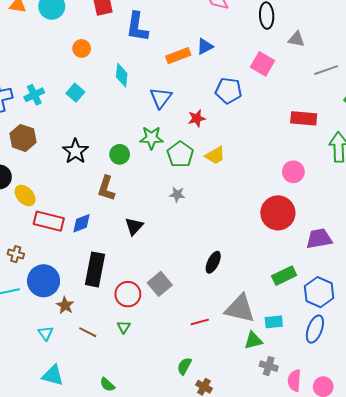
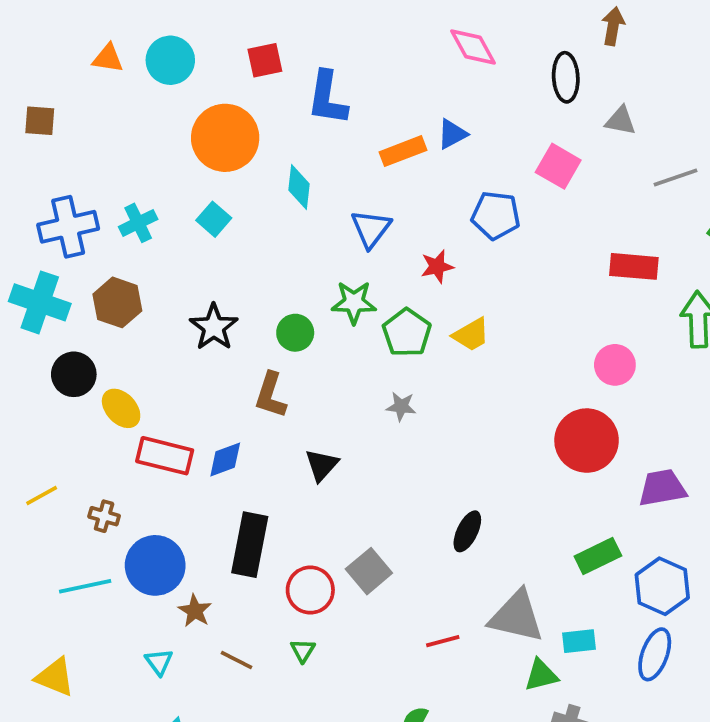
orange circle: (82, 48) -> (225, 138), size x2.0

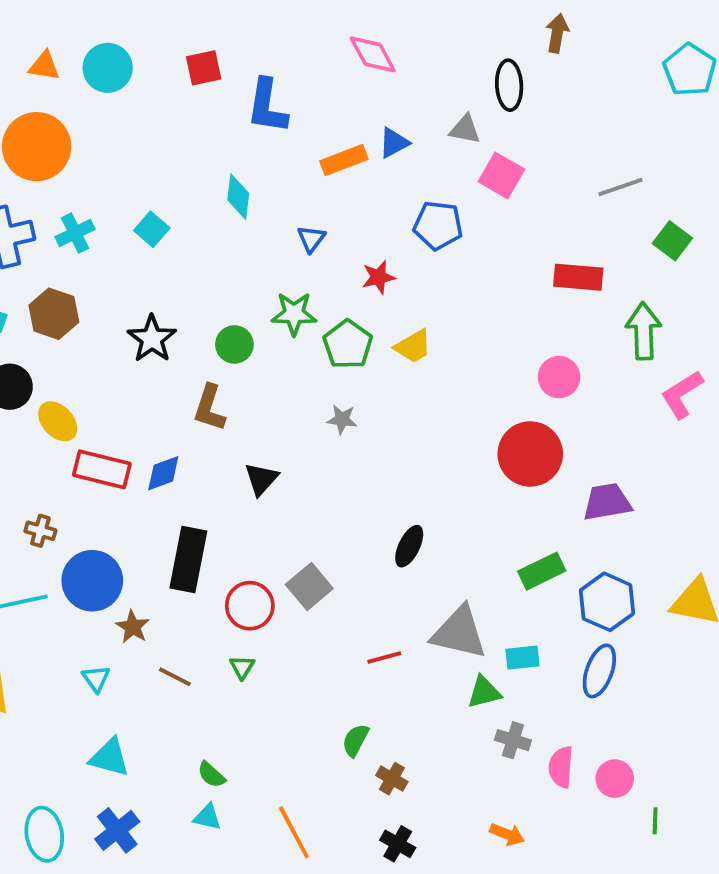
pink diamond: (473, 47) -> (373, 54), moved
gray triangle: (621, 121) -> (465, 129), moved
orange circle: (225, 138) -> (37, 147), moved
blue triangle: (371, 229) -> (311, 239), size x0.7

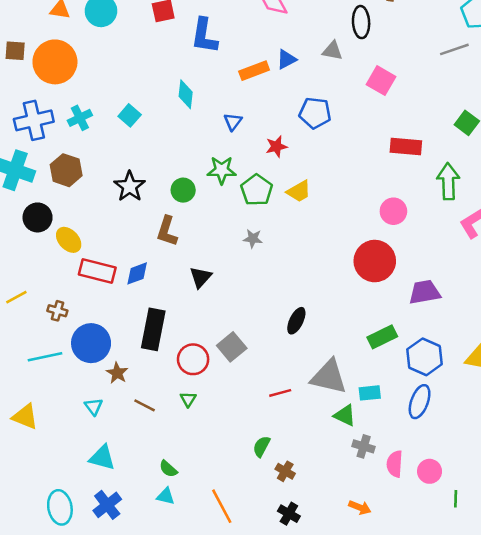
pink square: (501, 175) -> (381, 81), moved
gray line: (620, 187) -> (454, 49), moved
green triangle: (484, 692) -> (345, 415), turned 40

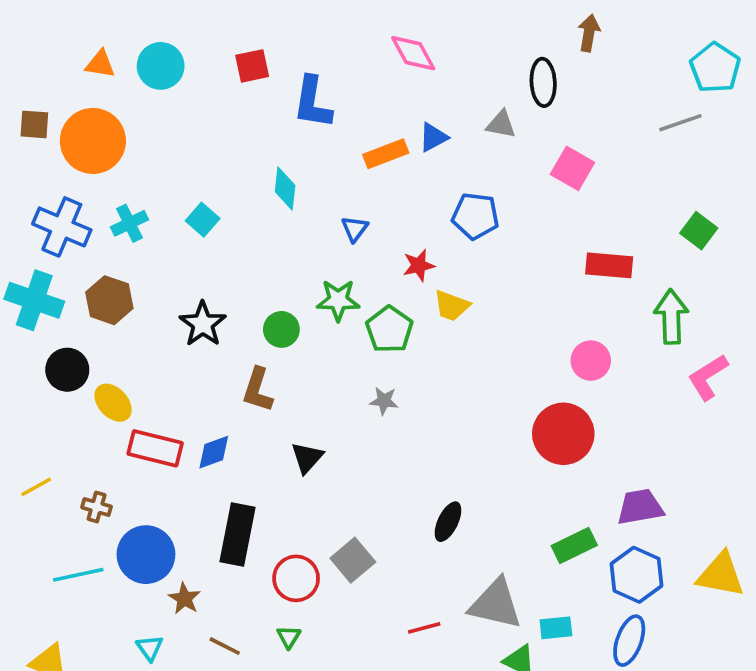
blue cross: (34, 120) -> (62, 227), turned 36
yellow trapezoid: (299, 191) -> (452, 306), moved, turned 50
purple trapezoid: (425, 292) -> (640, 507), moved

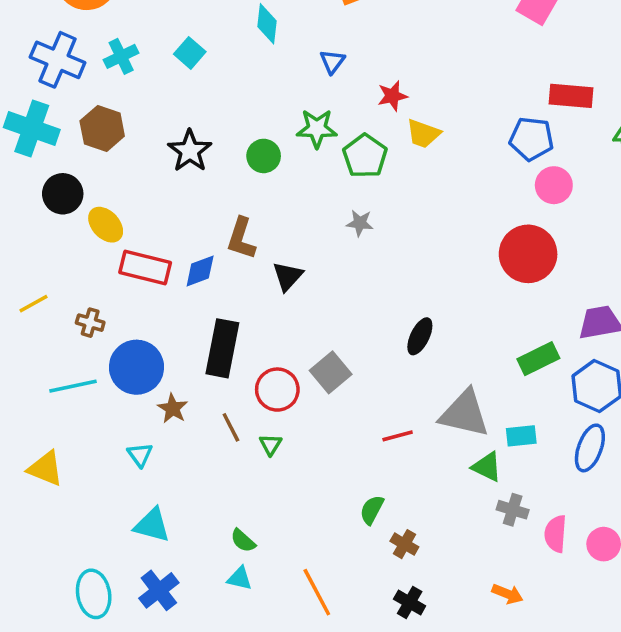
blue pentagon: (475, 216) -> (531, 139), moved
brown L-shape: (258, 390) -> (241, 238), moved
brown line: (225, 646) -> (231, 427), moved, turned 36

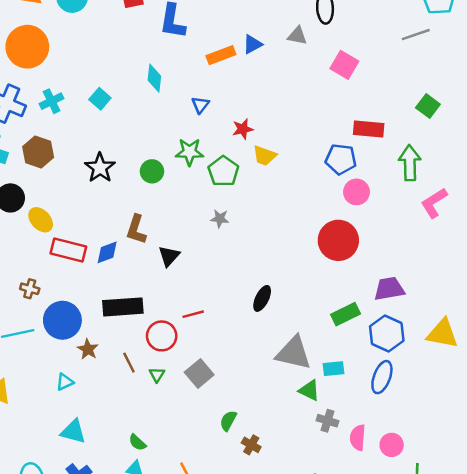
black rectangle: (222, 348) -> (123, 307), turned 75
gray square: (331, 372) -> (199, 373), moved
red line: (398, 436) -> (193, 314), moved
cyan triangle: (140, 455) -> (65, 382), turned 42

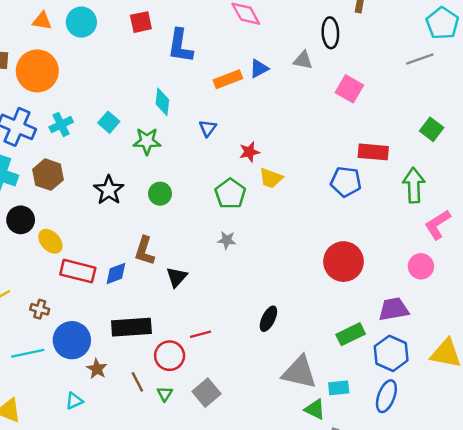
green star: (189, 152) -> (147, 141), moved
pink circle: (357, 192) -> (421, 266), moved

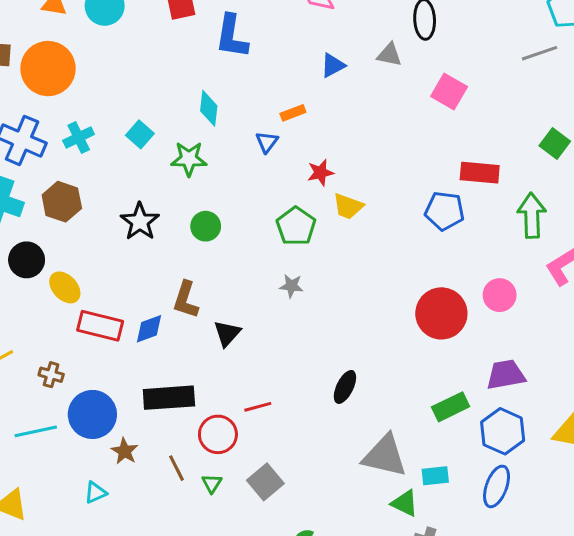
orange rectangle: (228, 79) -> (293, 113), moved, size x0.7
pink circle: (421, 266) -> (500, 295), moved

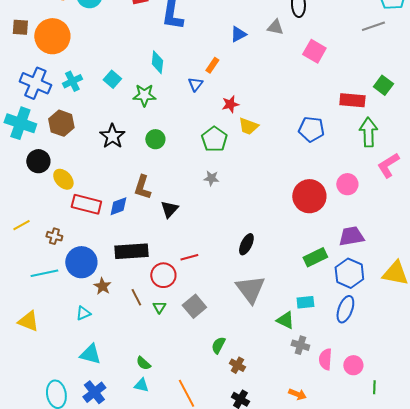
orange rectangle: (293, 113) -> (212, 65), turned -35
red rectangle: (480, 173) -> (352, 100), moved
gray triangle: (385, 456) -> (250, 289), moved, turned 40

